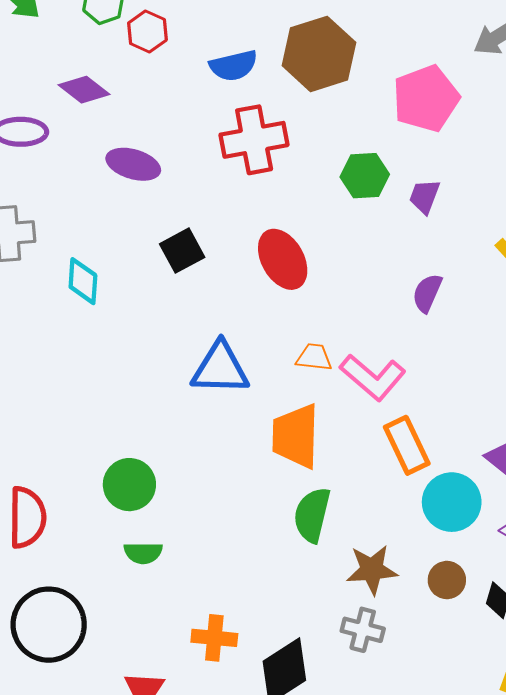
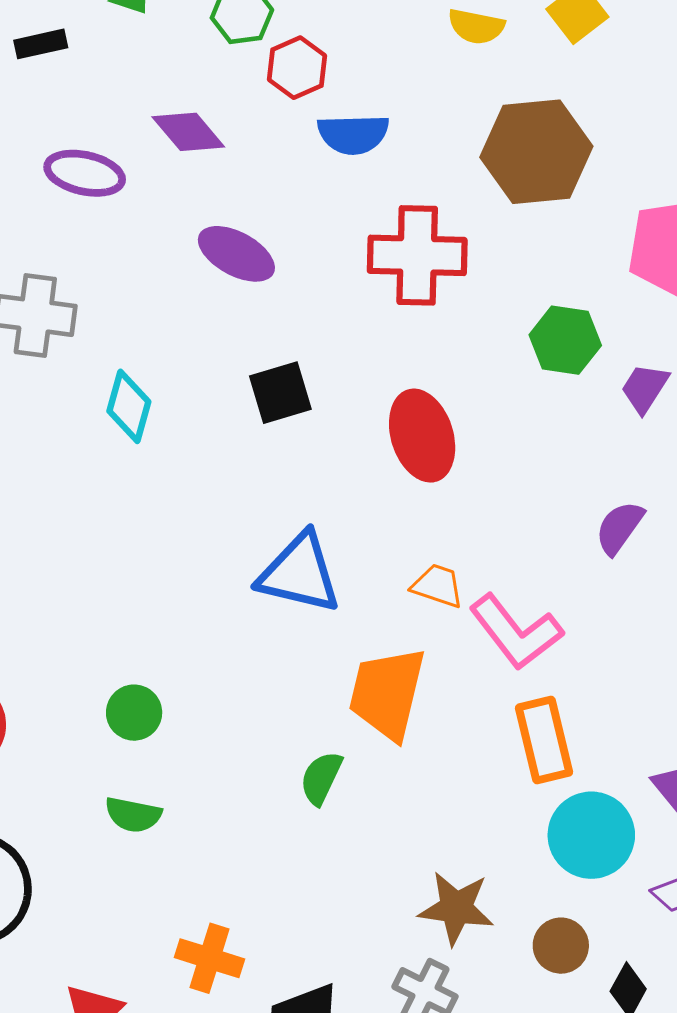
blue semicircle: (234, 66) -> (353, 134), moved
green circle: (129, 485) -> (134, 713), size x0.7
green semicircle: (312, 515) -> (321, 778), moved, size x0.7

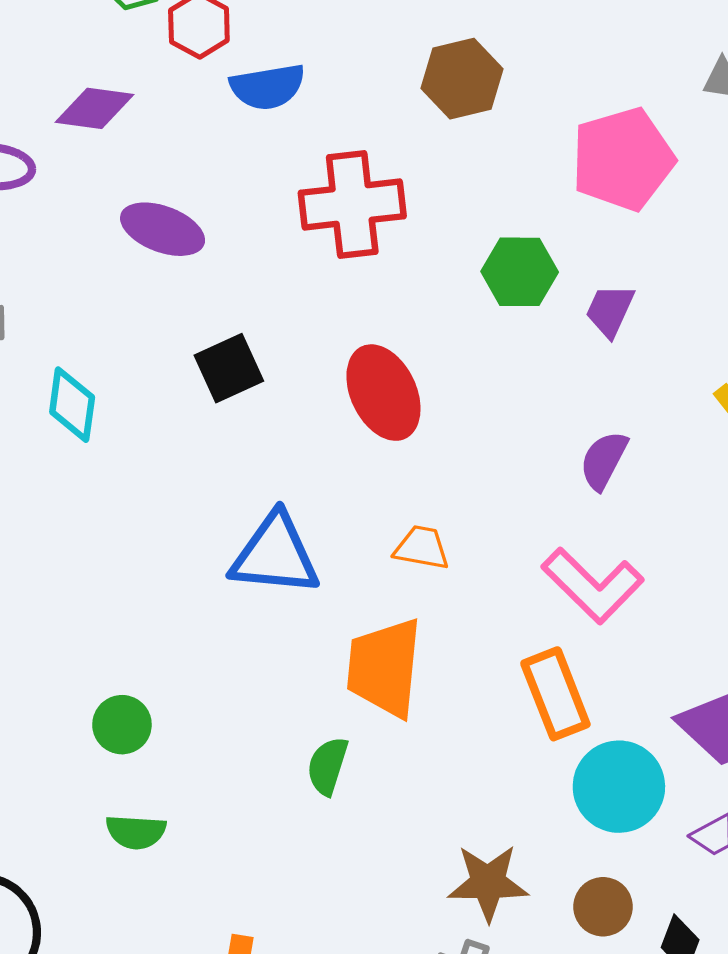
purple diamond: (188, 132) -> (94, 108), turned -34
brown hexagon: (536, 152) -> (462, 79), size x0.7
pink L-shape: (516, 632) -> (593, 585), moved

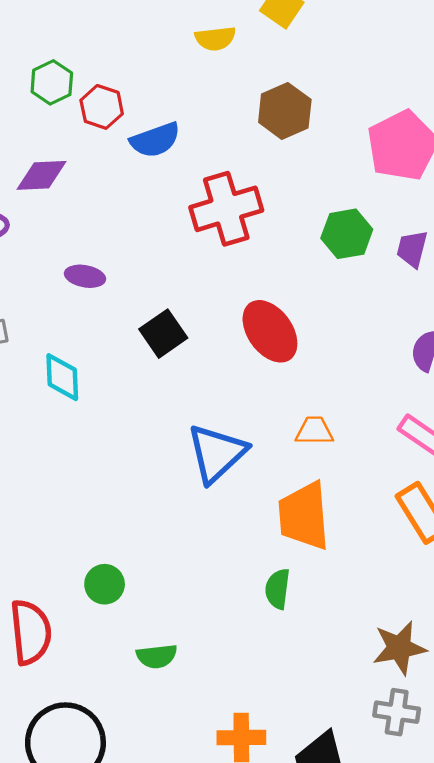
purple ellipse: (163, 229) -> (85, 276), moved, size x0.7
blue triangle: (275, 555) -> (217, 453), turned -38
green circle: (122, 725) -> (105, 584), moved

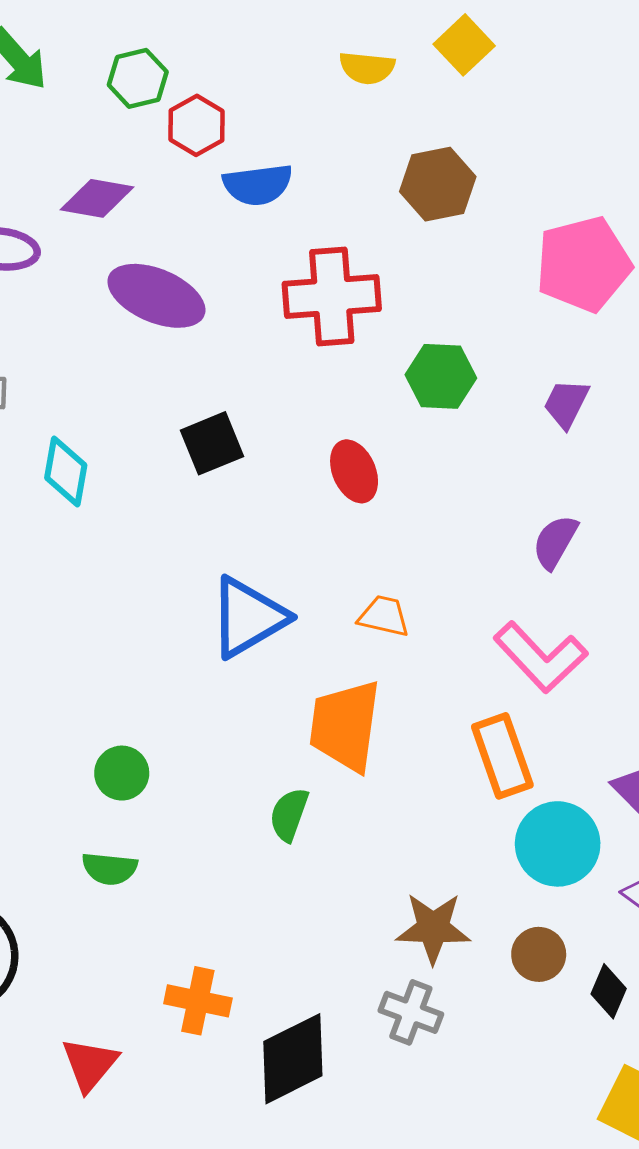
green hexagon: (347, 234) -> (441, 376), moved
purple ellipse: (85, 276) -> (156, 296), moved, size x1.8
red ellipse: (270, 331) -> (354, 471), size x0.7
green circle: (105, 584) -> (122, 773), moved

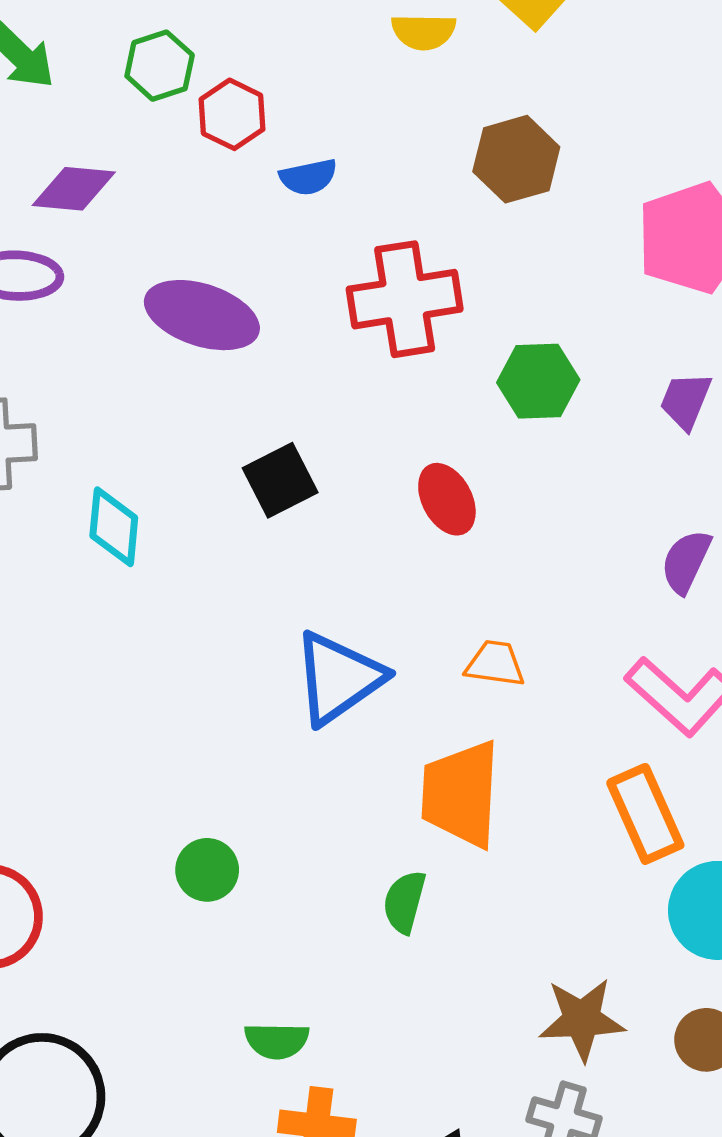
blue semicircle: (258, 185) -> (308, 177), size x0.7
purple diamond: (97, 198) -> (74, 189), moved
green semicircle: (110, 869) -> (277, 1041), moved

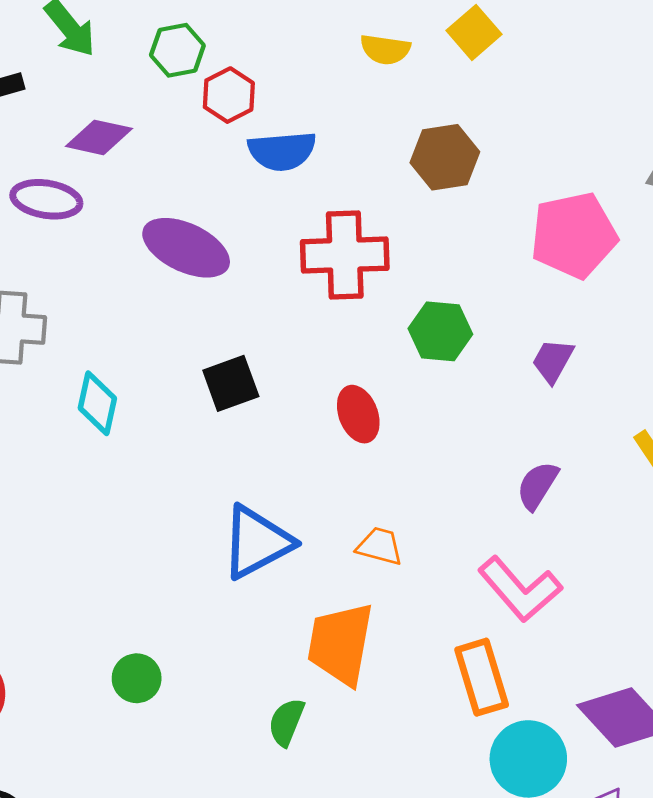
blue semicircle: (308, 177) -> (282, 151), size x1.5

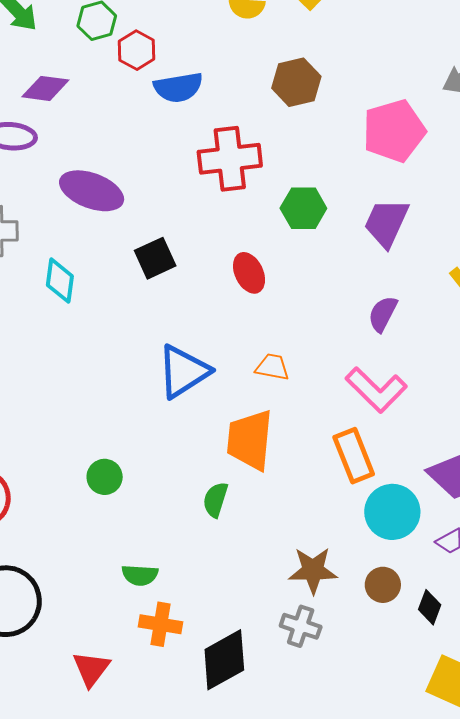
purple ellipse: (186, 248) -> (92, 191), moved
purple trapezoid: (553, 361) -> (386, 223), size x1.5

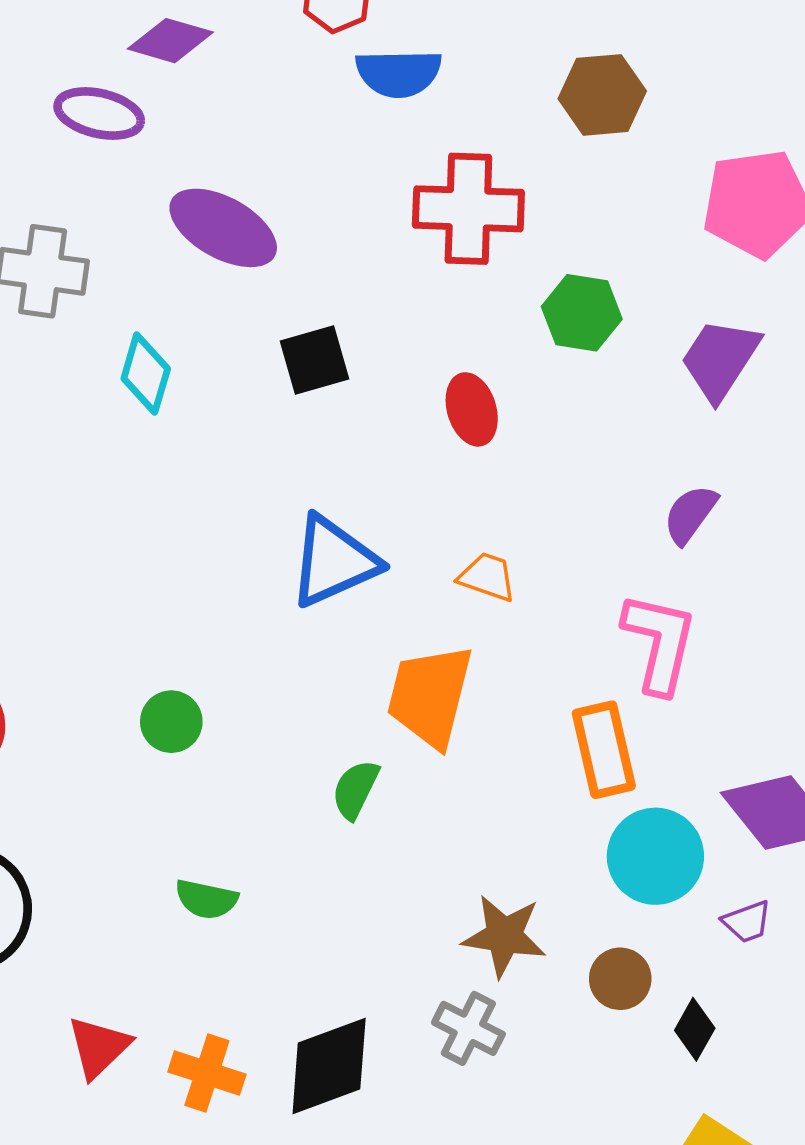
pink L-shape: (376, 390) -> (659, 643), turned -130
orange cross: (161, 624) -> (207, 1073), moved

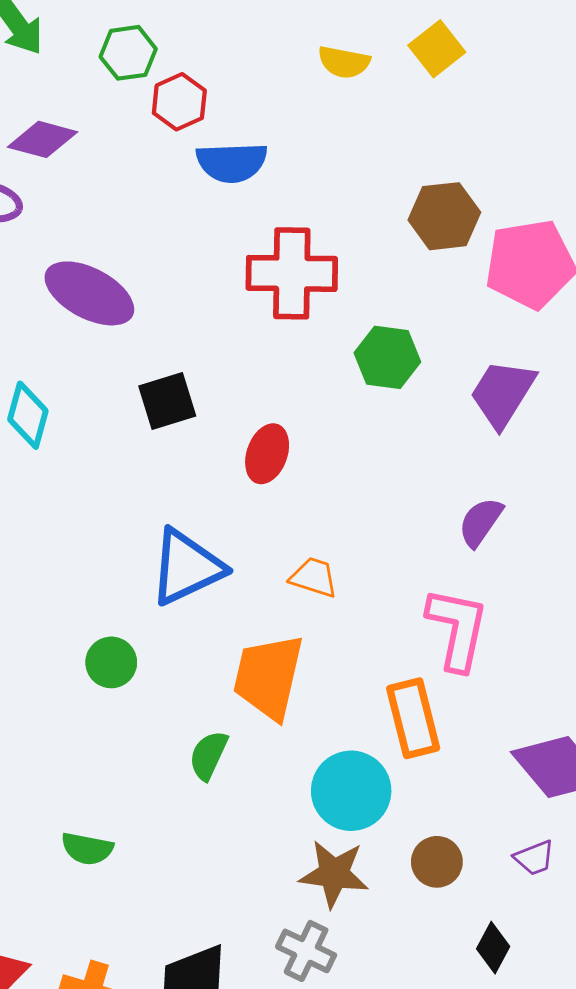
brown hexagon: (602, 95) -> (444, 216), moved
red ellipse: (472, 409) -> (267, 454), moved, turned 38
green circle: (171, 722) -> (111, 662), moved
cyan circle: (655, 856) -> (351, 791), moved
brown circle: (620, 979) -> (437, 862), moved

